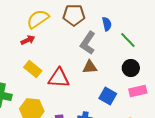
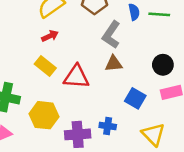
red arrow: (28, 40) -> (50, 36), moved
green line: (128, 40) -> (159, 14), moved, turned -42

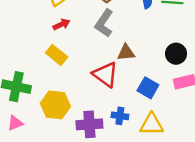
gray L-shape: (111, 35) -> (104, 23), moved
red triangle: (76, 77) -> (105, 74), moved, turned 32
yellow triangle: (153, 134) -> (152, 124), moved, turned -45

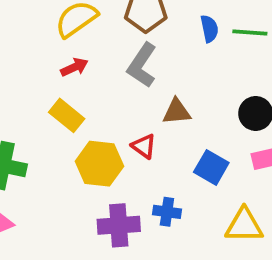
red triangle: (105, 74) -> (144, 146), size x0.6
yellow hexagon: (55, 105) -> (99, 164), moved
yellow triangle: (152, 124) -> (244, 225), moved

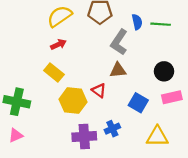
gray L-shape: (142, 65) -> (119, 42), moved
blue cross: (167, 212) -> (112, 129), turned -32

